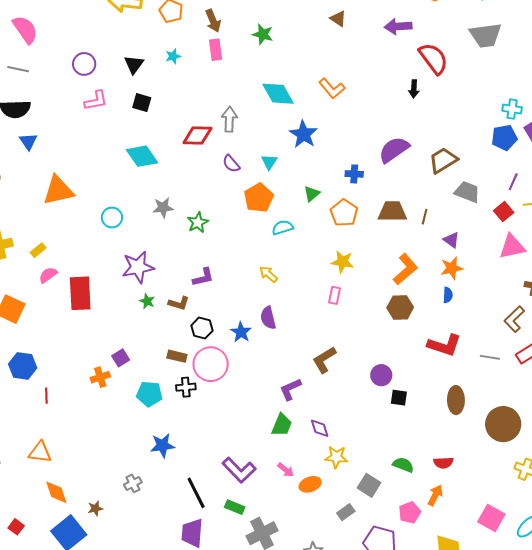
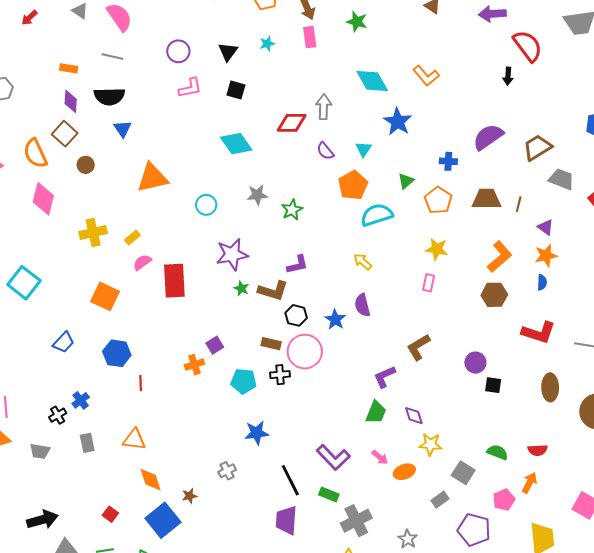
cyan semicircle: (283, 228) -> (377, 215), size x1.5
brown L-shape: (179, 303) -> (273, 291), size x1.4

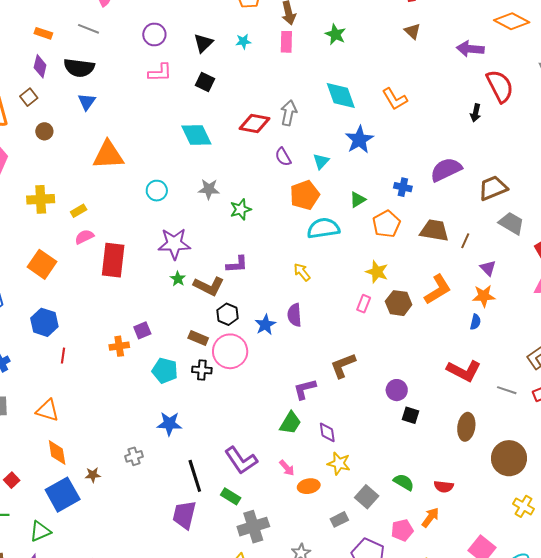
brown square: (65, 134) -> (29, 97), size x0.7
brown hexagon: (494, 295) -> (399, 303), moved

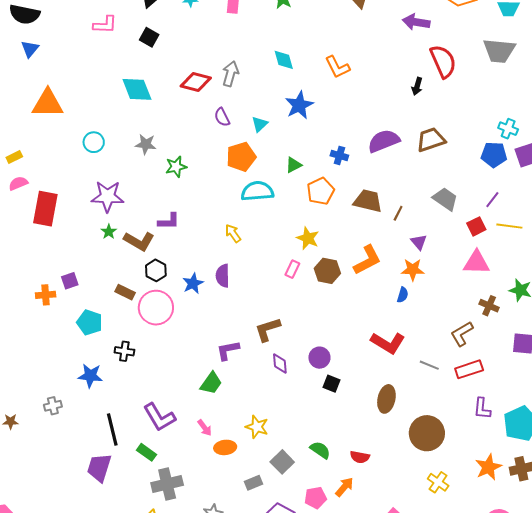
cyan diamond: (341, 95) -> (284, 60), size x0.7
brown trapezoid: (493, 188) -> (431, 140), moved
black cross: (202, 370) -> (124, 351), moved
purple diamond: (327, 432) -> (280, 363), moved

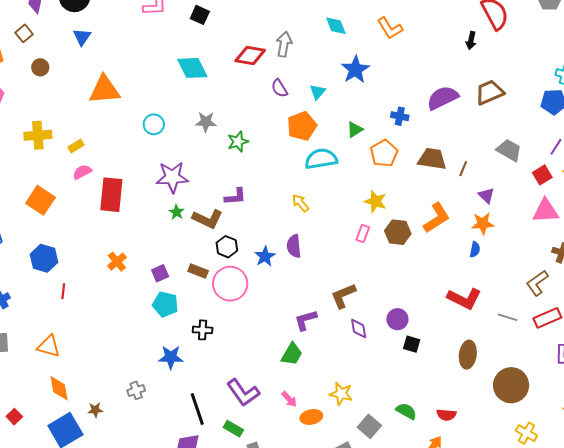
purple square: (70, 281) -> (160, 273), moved
orange cross: (46, 295) -> (117, 262), moved, turned -30

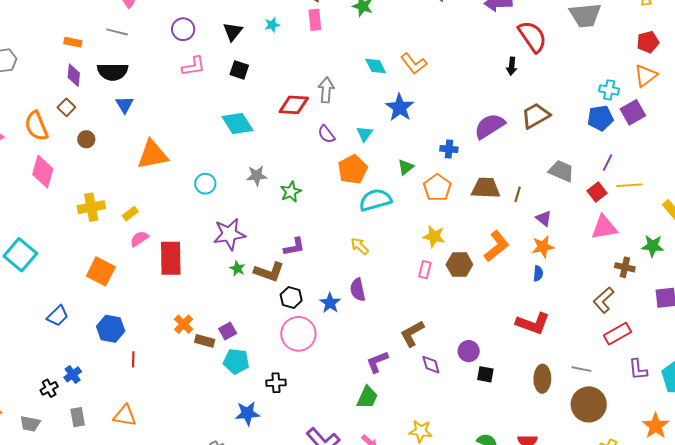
orange L-shape: (390, 28) -> (414, 64), moved
brown rectangle: (198, 271) -> (205, 341), moved
gray line: (507, 317) -> (581, 369), moved

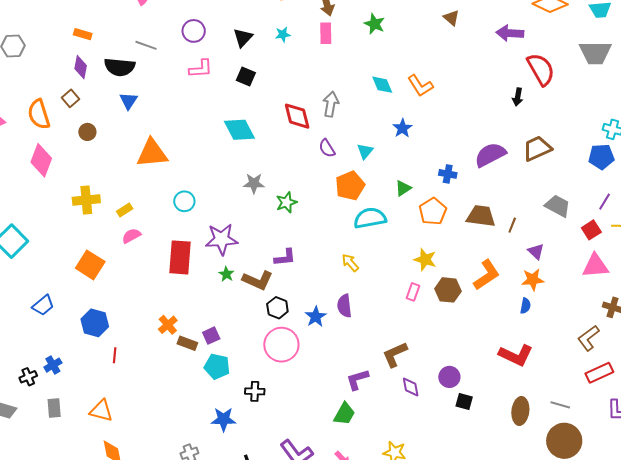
gray line: (117, 32) -> (146, 45), moved
red diamond: (294, 105) -> (297, 116), turned 68
blue star: (400, 107) -> (402, 128), size x0.7
cyan circle: (205, 184) -> (184, 201), moved
red rectangle: (171, 258) -> (180, 257), moved

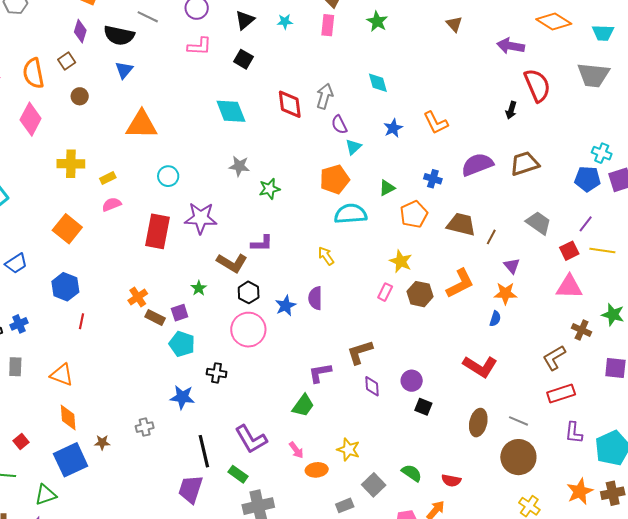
orange L-shape: (420, 86) -> (436, 123), moved
purple semicircle: (327, 148) -> (339, 125), moved
green star: (226, 274) -> (199, 288), moved

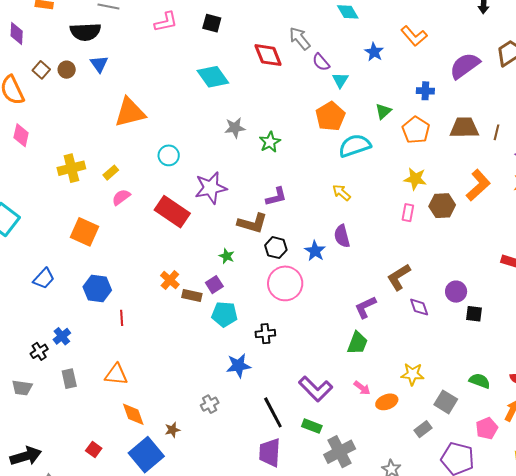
purple diamond: (80, 31) -> (17, 34), moved
brown circle: (80, 96) -> (67, 70), moved
gray arrow: (325, 96) -> (300, 38), turned -40
pink diamond: (31, 119) -> (21, 135), size x0.7
red rectangle: (157, 231) -> (172, 212), turned -52

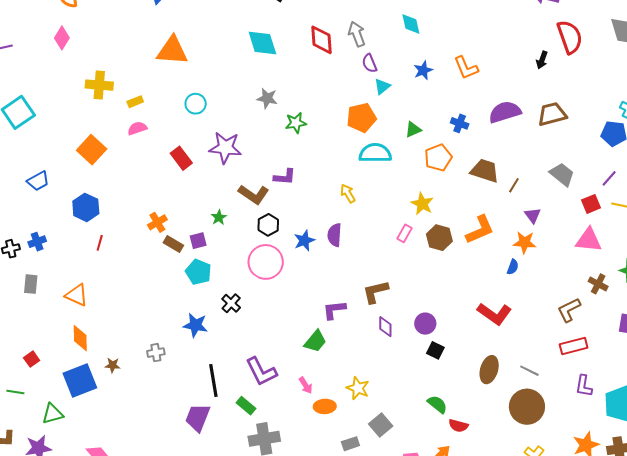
red rectangle: (172, 212) -> (181, 158), size x0.7
black cross: (265, 334) -> (231, 303), turned 30
green semicircle: (480, 381) -> (437, 404), moved

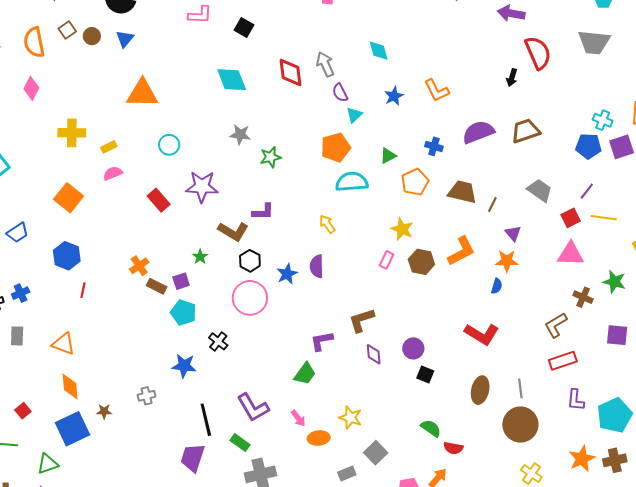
gray line: (529, 371) -> (520, 388), turned 60

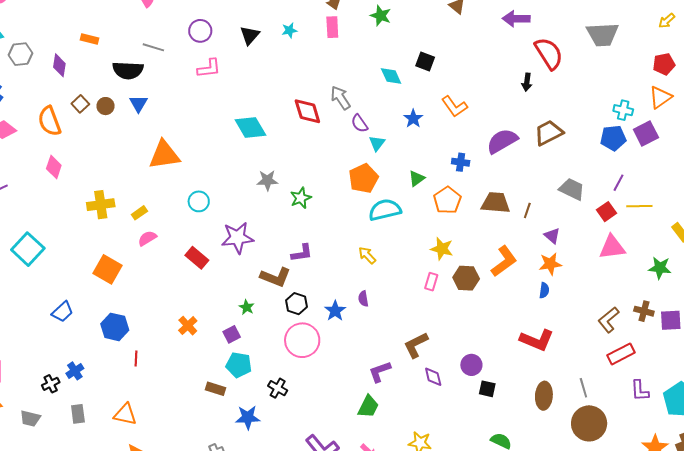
black square: (244, 28) -> (425, 61), moved
purple semicircle: (317, 266) -> (363, 299), size x0.7
brown rectangle: (157, 286) -> (216, 389), moved
brown cross: (583, 297) -> (644, 311), moved

